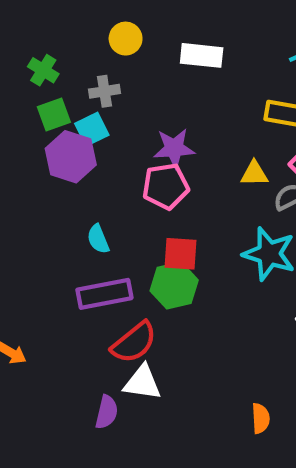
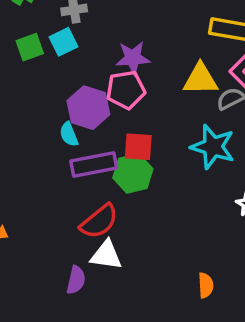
green square: (54, 115) -> (30, 47), moved
purple hexagon: (71, 157) -> (88, 108), moved
yellow triangle: (254, 174) -> (200, 79), size x1.5
purple rectangle: (104, 294) -> (94, 165), moved

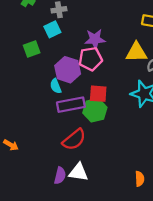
green square: (30, 47) -> (32, 49), moved
white triangle: (106, 255) -> (79, 172), moved

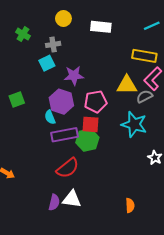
purple star: (95, 39) -> (74, 76), moved
green square: (32, 49) -> (17, 100), moved
pink pentagon: (91, 59) -> (96, 102), moved

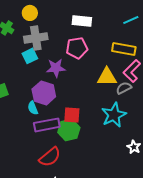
yellow circle: (63, 18) -> (30, 13), moved
gray cross: (53, 44) -> (36, 38), size x1.6
pink pentagon: (96, 102) -> (77, 48), moved
cyan star: (134, 124) -> (114, 115), turned 30

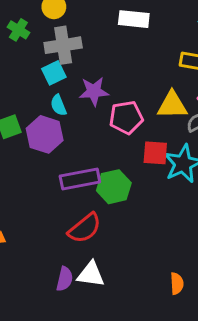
pink pentagon: (77, 48) -> (126, 117), moved
purple hexagon: (44, 93) -> (45, 134), moved
cyan semicircle: (33, 108) -> (58, 105), moved
red square: (72, 115) -> (155, 153), moved

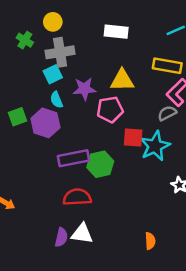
yellow triangle: (172, 105) -> (122, 80), moved
red semicircle: (85, 228) -> (77, 197), turned -144

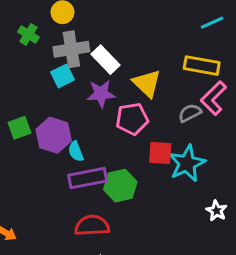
white rectangle: (116, 32) -> (105, 60), moved, turned 40
yellow triangle: (122, 80) -> (147, 83), turned 45
cyan semicircle: (56, 100) -> (76, 151), moved
gray semicircle: (167, 113) -> (190, 113), moved

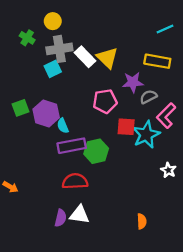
yellow triangle: (147, 83) -> (107, 58), moved
purple star: (101, 94) -> (133, 82), moved
pink L-shape: (214, 98) -> (166, 116), moved

